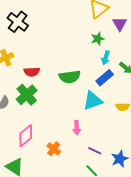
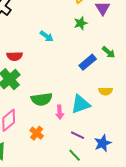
cyan arrow: (106, 58) -> (47, 36), moved, turned -72
green semicircle: (70, 77) -> (42, 99), moved
cyan triangle: (93, 101) -> (81, 104), moved

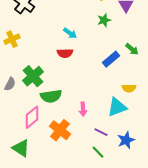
red semicircle: (15, 56) -> (65, 53), moved
green semicircle: (42, 99) -> (51, 96), moved
cyan triangle: (81, 104) -> (117, 107), moved
orange cross: (37, 133) -> (60, 130), size x1.5

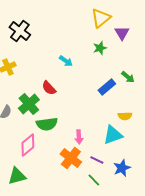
red semicircle: (65, 53) -> (49, 88), moved, turned 49
orange cross: (60, 130) -> (71, 158), moved
green triangle: (21, 148) -> (17, 176), turned -48

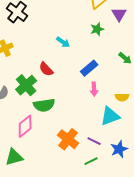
blue rectangle: (107, 87) -> (89, 68), moved
pink arrow: (79, 137) -> (94, 89), moved
green line: (94, 180) -> (91, 161), turned -72

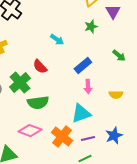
cyan triangle: (110, 116) -> (81, 114), moved
pink diamond: (25, 126) -> (30, 131), moved, turned 60
purple line: (94, 141) -> (88, 139), turned -40
blue star: (119, 149) -> (114, 136), moved

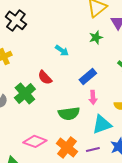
green semicircle: (38, 103) -> (69, 113), moved
cyan triangle: (81, 114) -> (102, 124), moved

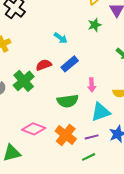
blue rectangle: (88, 76) -> (70, 64), moved
red semicircle: (45, 77) -> (44, 65), turned 112

